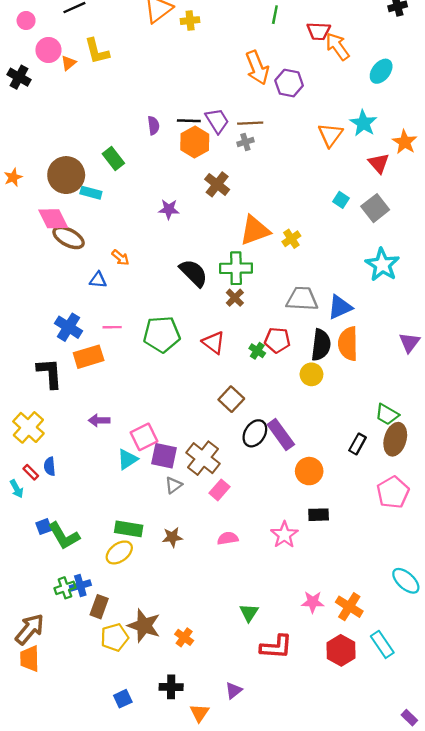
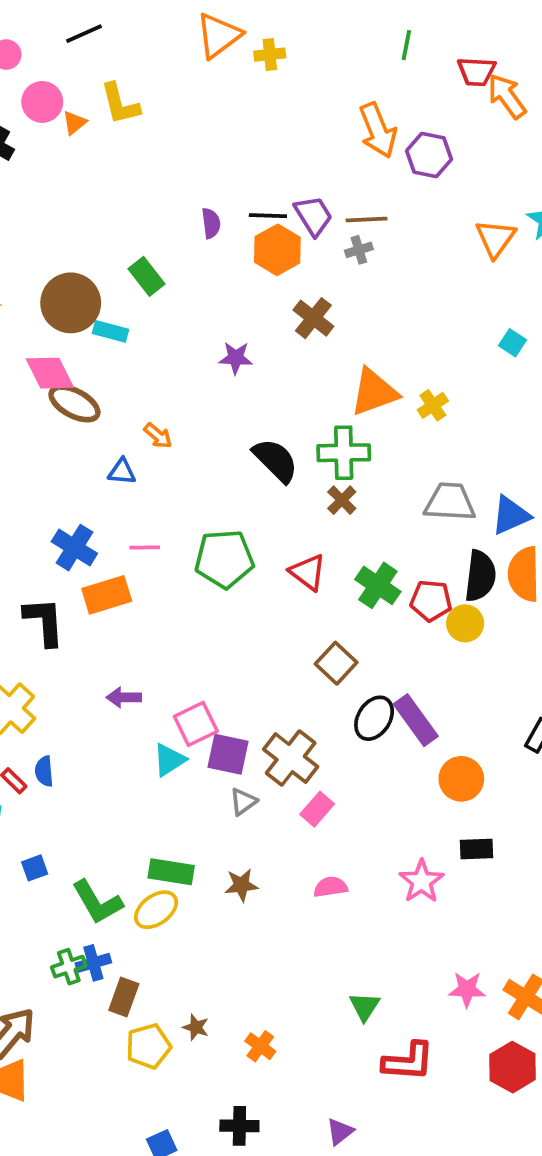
red pentagon: (277, 340) -> (431, 601), moved
green cross: (257, 351) -> (378, 585), size x1.6
green L-shape: (64, 536) -> (97, 902), moved
brown star: (144, 626) -> (196, 1027), size x0.5

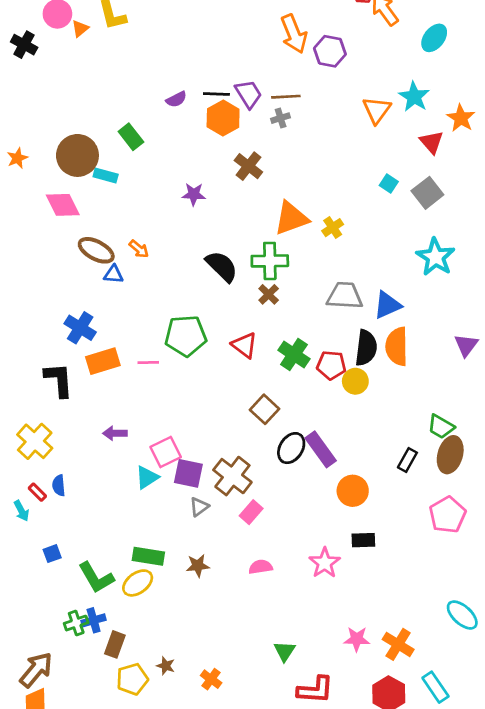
purple semicircle: (211, 223) -> (176, 99), turned 70
brown ellipse: (74, 403) -> (96, 250), moved
pink line: (145, 548) -> (148, 363), moved

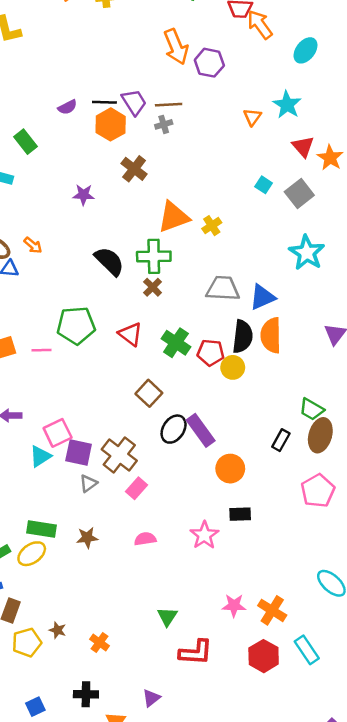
orange triangle: (377, 110) -> (252, 117), size x0.7
orange star: (461, 118) -> (330, 158), moved

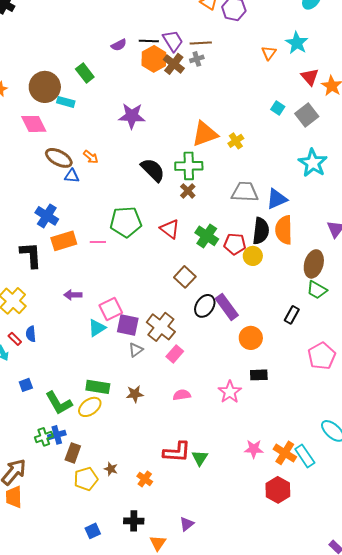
brown cross: (134, 169) -> (174, 64), moved
purple star: (83, 195) -> (132, 116), size x1.5
brown ellipse: (320, 435) -> (314, 264), moved
cyan rectangle: (307, 650) -> (305, 456), moved
red L-shape: (196, 652) -> (177, 452), moved

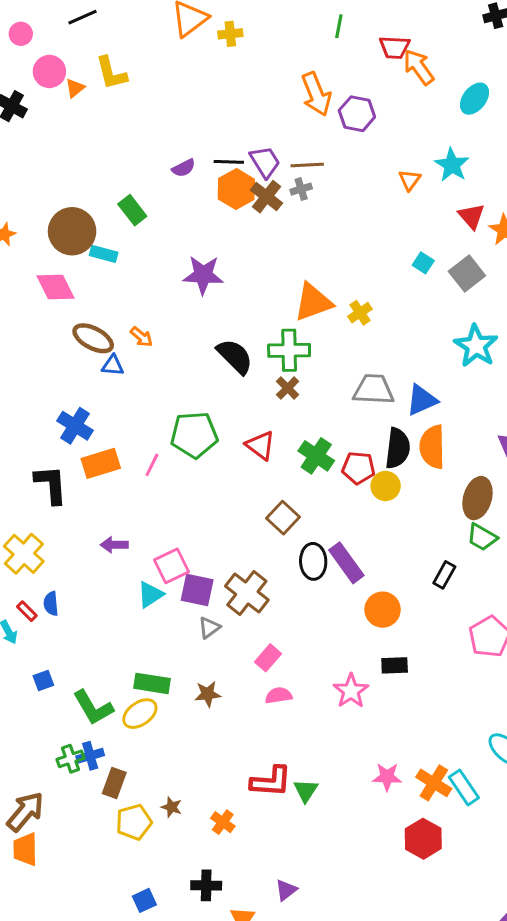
pink line: (98, 242) -> (152, 465), turned -63
black ellipse: (205, 306) -> (313, 561), turned -35
pink rectangle: (175, 354) -> (268, 658), moved

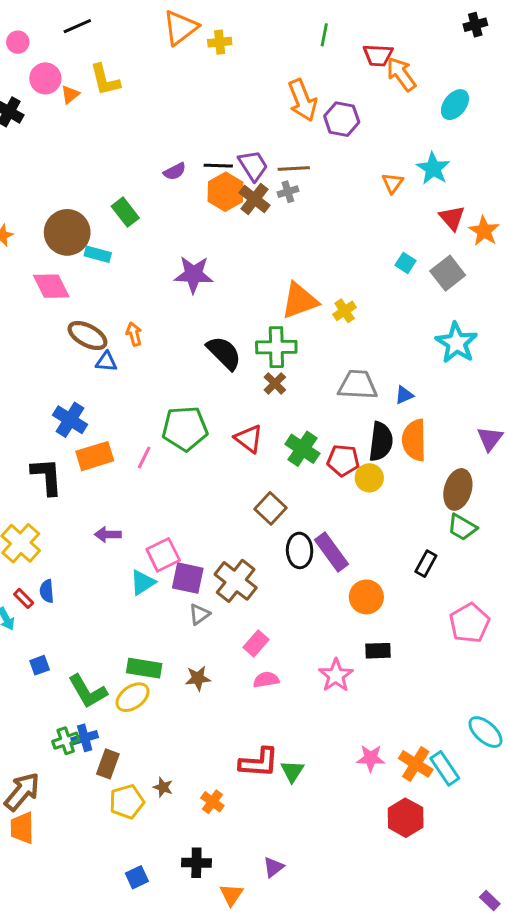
orange arrow: (141, 337) -> (134, 334), turned -145
blue triangle: (422, 400) -> (404, 395), size x0.6

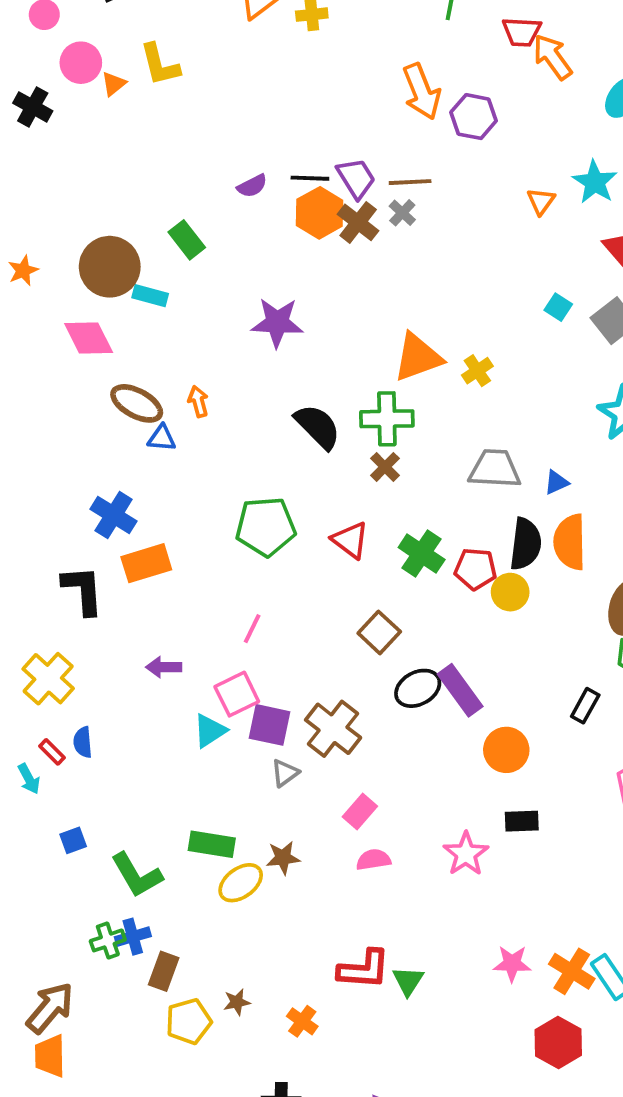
gray cross: (288, 192) -> (402, 213), turned -30
pink line: (144, 458) -> (252, 629), moved
black ellipse: (300, 550) -> (418, 688), turned 64
yellow ellipse: (133, 697) -> (241, 883), moved
brown star: (163, 787) -> (237, 1002), turned -30

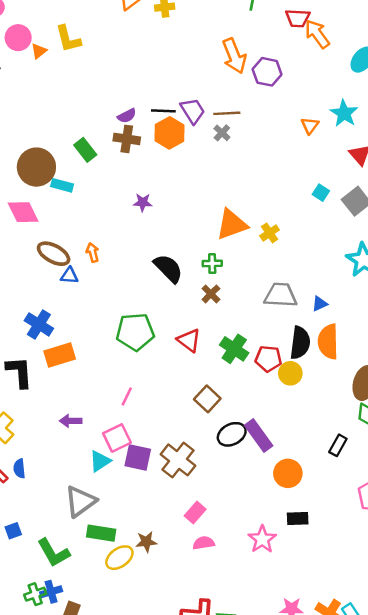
brown cross: (358, 222) -> (127, 139), moved, turned -30
purple star: (277, 323) -> (143, 202), size x0.6
green cross: (387, 419) -> (212, 263), size x0.6
gray triangle: (285, 773) -> (80, 501), moved, size x1.8

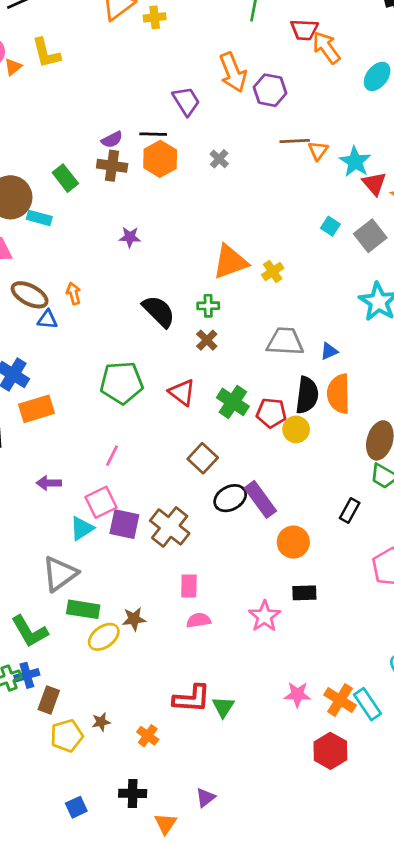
purple trapezoid: (193, 111) -> (186, 101), moved
brown line: (227, 113) -> (295, 141), moved
cyan star: (344, 113) -> (355, 162), moved
pink rectangle: (195, 512) -> (189, 586), turned -40

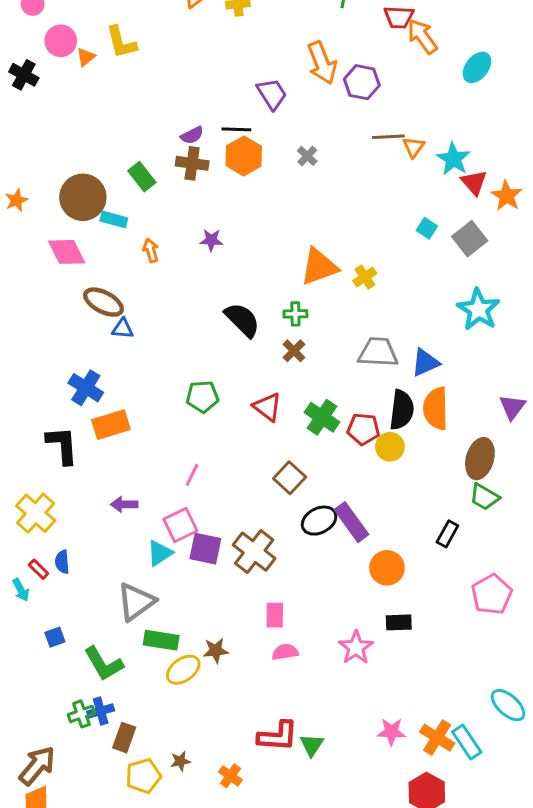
orange arrow: (74, 293) -> (151, 250), moved
blue triangle: (329, 351) -> (425, 363), size x1.5
green pentagon: (122, 383) -> (202, 397), size x0.7

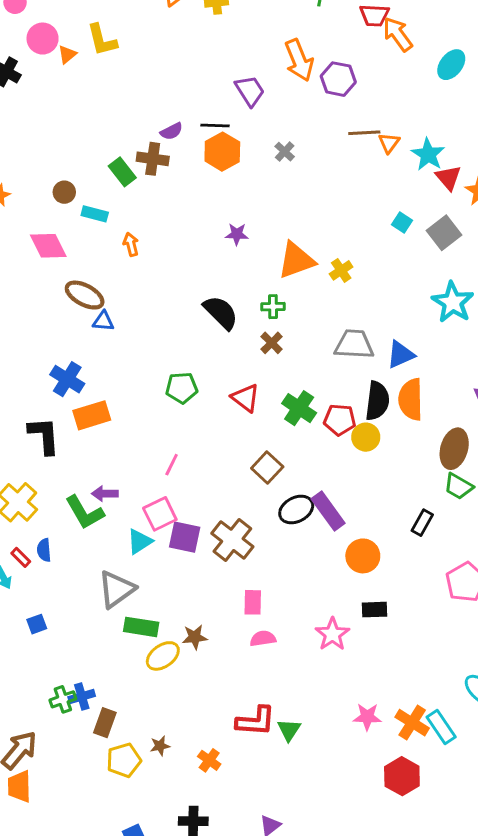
brown cross: (192, 163) -> (153, 159), moved
brown circle: (83, 197) -> (64, 192), size x0.5
purple star: (211, 240) -> (237, 234), moved
green L-shape: (104, 664) -> (85, 512), moved

